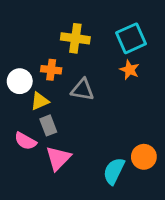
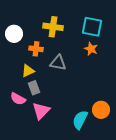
cyan square: (131, 38) -> (92, 27), turned 35
white circle: (20, 81) -> (14, 34), moved

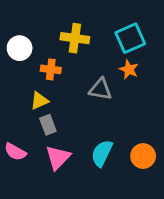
cyan square: (92, 27) -> (130, 38), turned -35
gray triangle: (58, 63) -> (100, 89), moved
pink semicircle: (18, 99) -> (15, 152), moved
cyan semicircle: (80, 120) -> (102, 153), moved

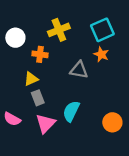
yellow cross: (75, 38) -> (59, 30), turned -30
cyan semicircle: (102, 153) -> (71, 111), moved

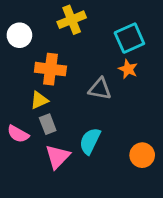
yellow cross: (59, 30) -> (72, 20), moved
white circle: (15, 38) -> (19, 35), moved
orange cross: (40, 54) -> (50, 69), size x1.5
pink semicircle: (12, 119) -> (18, 134), moved

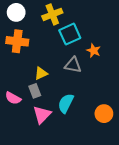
white circle: (19, 35) -> (16, 12), moved
cyan square: (129, 38) -> (70, 34), moved
orange cross: (50, 69) -> (17, 41), moved
yellow triangle: (39, 100) -> (41, 73), moved

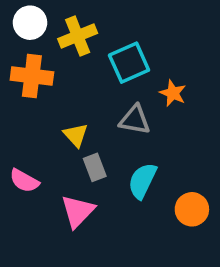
yellow cross: (52, 14) -> (78, 36), moved
yellow triangle: (41, 73) -> (76, 135), turned -48
gray rectangle: (35, 91) -> (95, 167), moved
cyan semicircle: (66, 103) -> (142, 181), moved

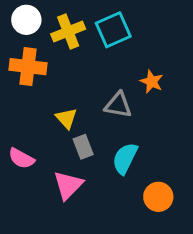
cyan square: (129, 63) -> (113, 30), moved
orange circle: (192, 209) -> (158, 197), moved

